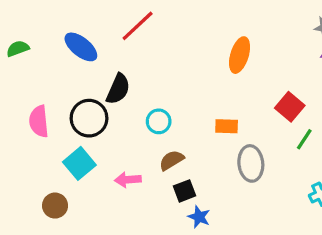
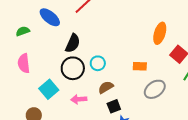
green semicircle: (18, 49) -> (23, 31), moved
orange ellipse: (240, 55) -> (160, 33), moved
black circle: (89, 118) -> (73, 68), moved
gray ellipse: (251, 163) -> (155, 89), turned 60

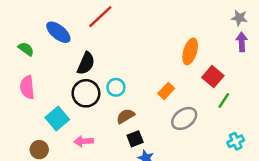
green semicircle: (23, 31) -> (26, 49), turned 56
orange rectangle: (140, 66) -> (166, 91), turned -48
pink arrow: (79, 99) -> (84, 141), moved

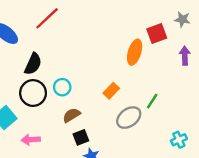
purple arrow: (242, 42) -> (185, 56), moved
red square: (213, 77) -> (157, 33), moved, turned 30
green line: (224, 101) -> (152, 101), moved

